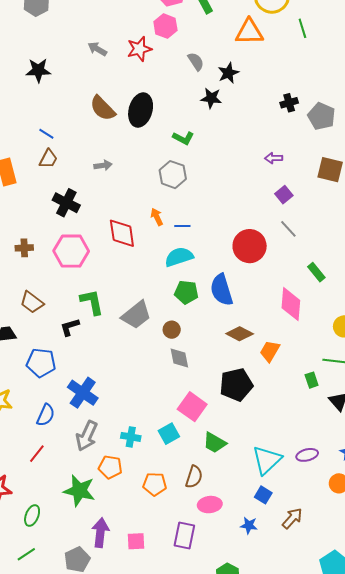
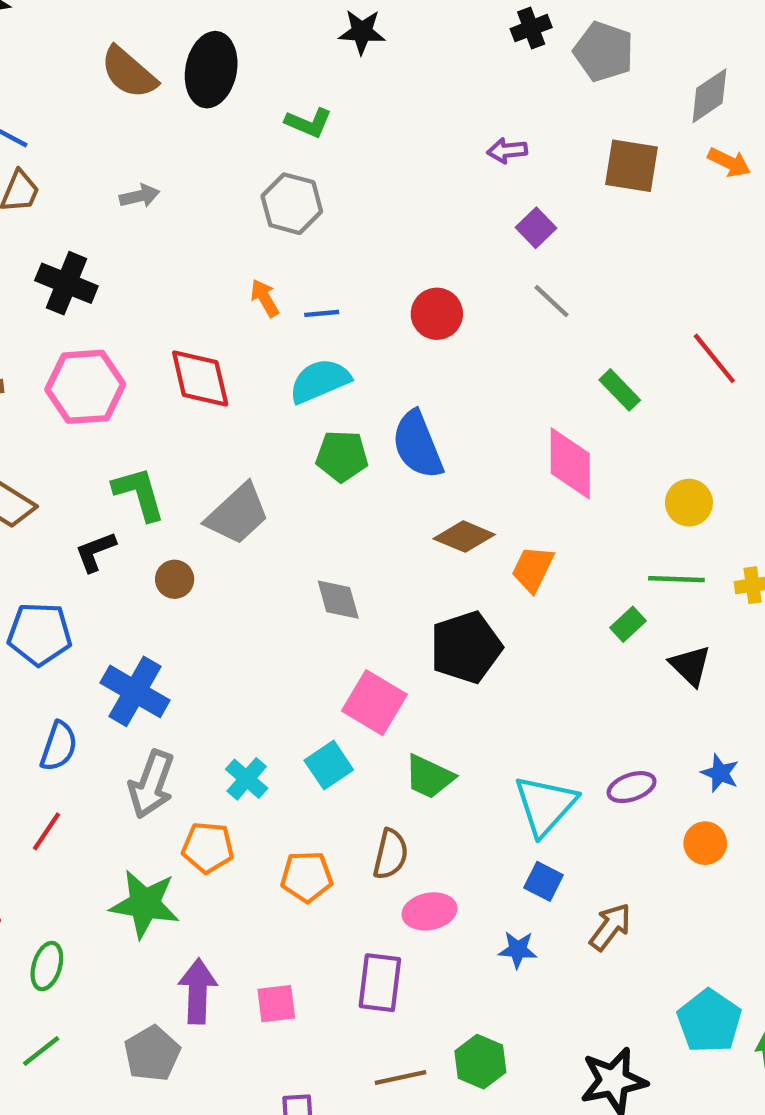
red diamond: (122, 233) -> (200, 378), moved
red circle: (250, 246) -> (437, 314), moved, size x0.7
brown circle: (172, 330) -> (175, 579), moved
green rectangle: (312, 380) -> (628, 624), turned 70
cyan cross: (131, 437) -> (247, 779), turned 36

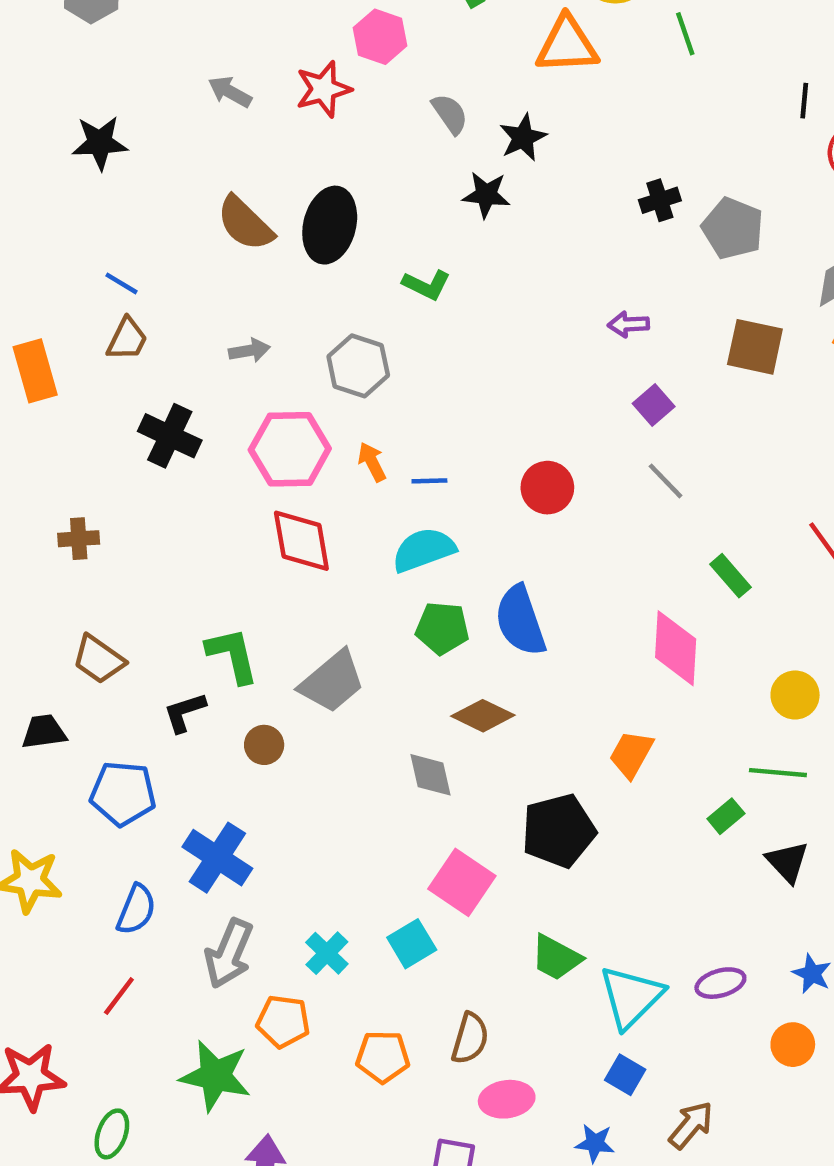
gray hexagon: (292, 204) -> (358, 366), moved
pink hexagon: (85, 387) -> (290, 449), moved
brown diamond: (464, 537) -> (483, 716), moved
green trapezoid: (429, 777) -> (556, 958), moved

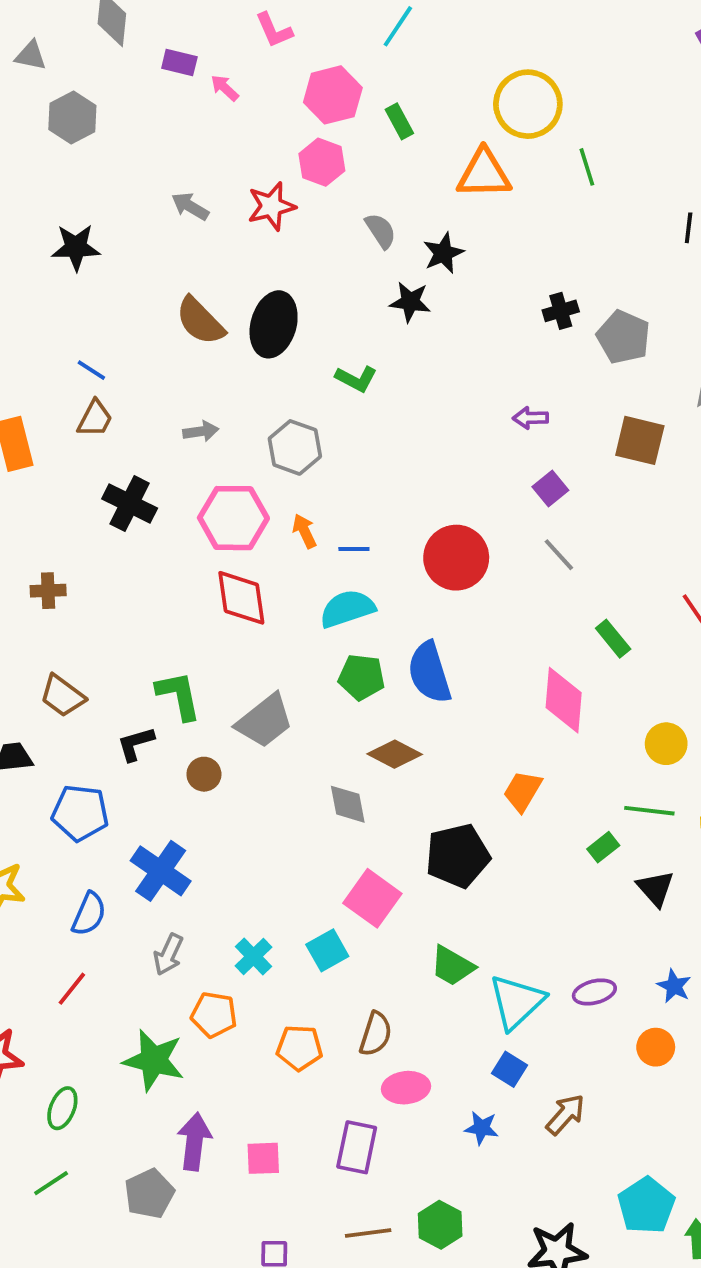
red circle: (547, 488) -> (456, 558), size x1.4
gray arrow: (229, 954) -> (168, 954), size x0.7

